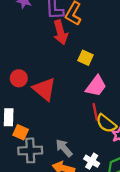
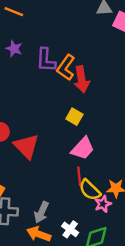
red arrow: (60, 32) -> (82, 79), moved
gray arrow: (64, 148) -> (41, 212), turned -120

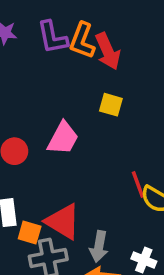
red triangle: (26, 146) -> (63, 221), moved
pink trapezoid: (83, 148) -> (63, 138), moved

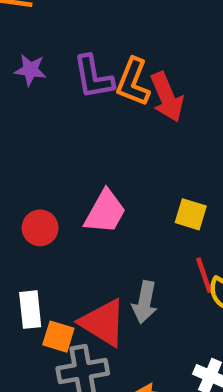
yellow square: (111, 105) -> (191, 214), moved
gray arrow: (99, 246) -> (145, 302), moved

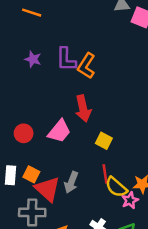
purple star: (30, 70) -> (33, 59), moved
red arrow: (167, 97) -> (83, 108), moved
orange square: (58, 337) -> (31, 174), moved

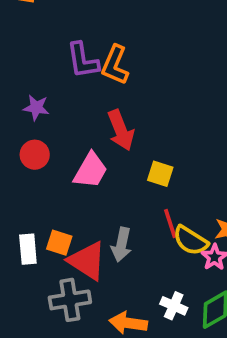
purple star: (33, 59) -> (36, 108), moved
red circle: (24, 133) -> (35, 155), moved

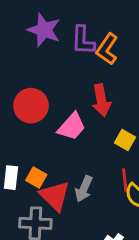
purple star: (36, 108) -> (44, 30), moved, size x1.6
red circle: (35, 155) -> (31, 106), size x1.5

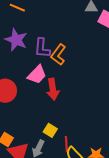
pink trapezoid: (72, 127) -> (37, 75), moved
yellow square: (125, 140) -> (50, 130), moved

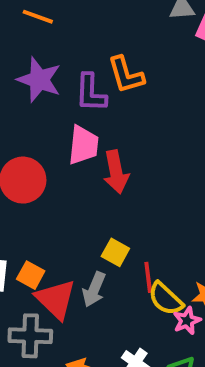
orange L-shape: (58, 55) -> (126, 75), moved, turned -50
pink trapezoid: (37, 75) -> (83, 145), turned -35

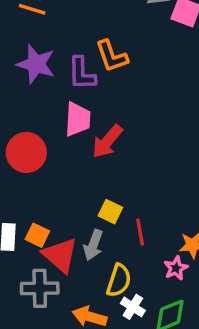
red arrow: (116, 172) -> (107, 141), turned 54
yellow semicircle: (166, 299) -> (119, 280), moved, turned -112

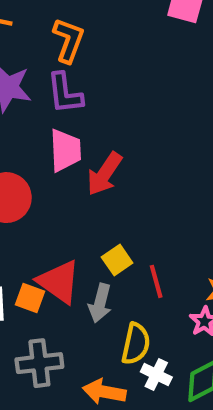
orange L-shape: (112, 56) -> (69, 40), moved, turned -135
yellow square: (110, 212) -> (117, 260), turned 35
red triangle: (60, 255) -> (59, 282), moved

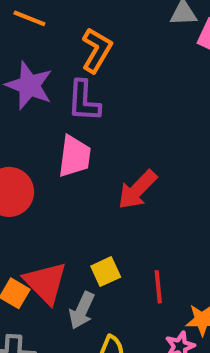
red arrow: (105, 174) -> (137, 190), moved
red line: (156, 281) -> (158, 287), moved

